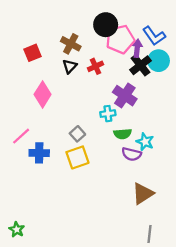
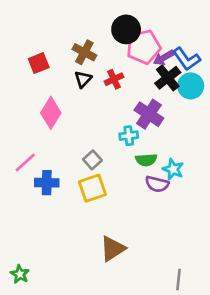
blue L-shape: (154, 36) -> (187, 59), moved
purple arrow: (137, 48) -> (164, 58), turned -126
cyan circle: (159, 61) -> (191, 86), moved
brown triangle: (143, 194) -> (113, 249), moved

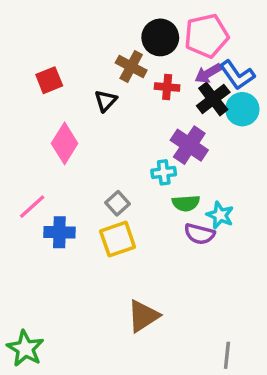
pink pentagon: (144, 47) -> (206, 36), moved
brown cross: (84, 52) -> (131, 67), moved
red cross: (114, 79) -> (167, 87), moved, turned 30
green star: (20, 274) -> (25, 348), size x1.5

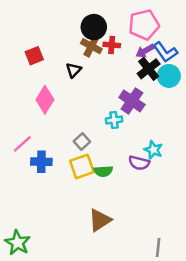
black circle: (160, 37) -> (94, 27), moved
red cross: (167, 87) -> (112, 45), moved
green semicircle: (186, 203) -> (103, 171), moved

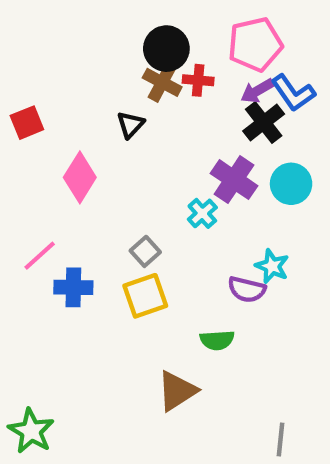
red square: (34, 56) -> (27, 123), moved
cyan circle: (169, 76) -> (291, 184), moved
cyan cross: (114, 120) -> (202, 213), turned -35
green semicircle: (103, 171) -> (217, 340), moved

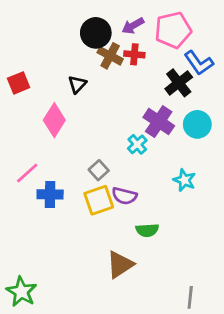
black circle: (166, 49) -> (96, 33), moved
purple arrow: (257, 91) -> (133, 26), moved
black triangle: (130, 125) -> (77, 84), moved
purple semicircle: (247, 289) -> (124, 196), moved

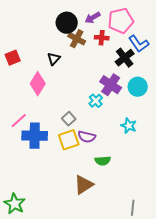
red cross: (134, 54) -> (102, 38), moved
blue cross: (50, 194) -> (35, 136), size x1.4

